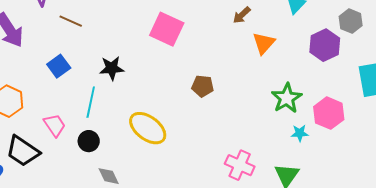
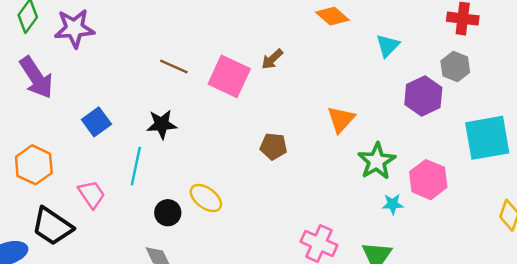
brown arrow: (242, 15) -> (272, 59), moved
brown line: (71, 21) -> (174, 67), moved
orange triangle: (264, 43) -> (341, 119), moved
yellow ellipse: (148, 128) -> (206, 198), size x0.7
black circle: (89, 141) -> (168, 213), moved

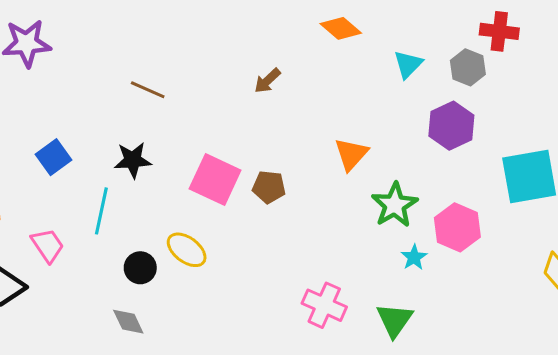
gray hexagon: (455, 67) -> (468, 67), moved
pink square: (229, 76) -> (215, 180), moved
cyan star: (393, 204) -> (414, 257), turned -30

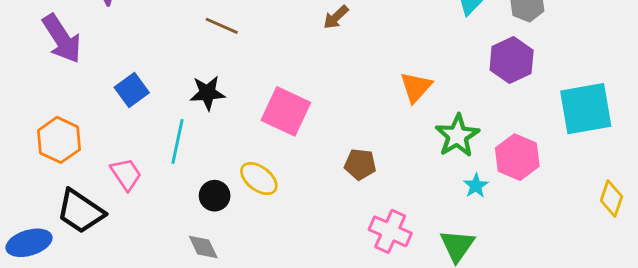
brown pentagon: (269, 187) -> (360, 164), moved

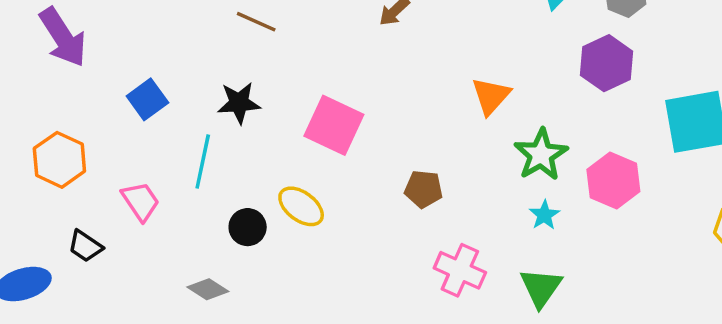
cyan star: (476, 186) -> (544, 215), moved
black trapezoid: (80, 211) -> (85, 246), size x0.6
gray diamond: (203, 247) -> (208, 289), moved, turned -32

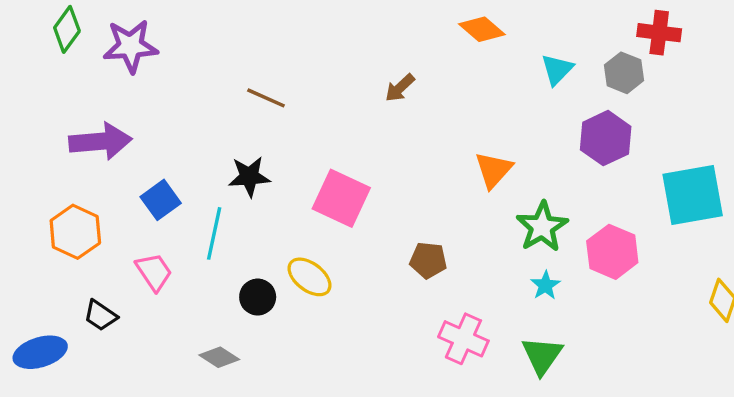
purple arrow: (63, 37) -> (100, 141), moved, turned -62
blue square: (147, 99) -> (161, 200), moved

